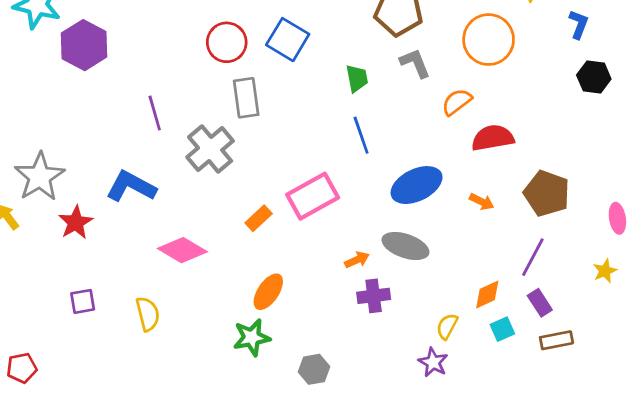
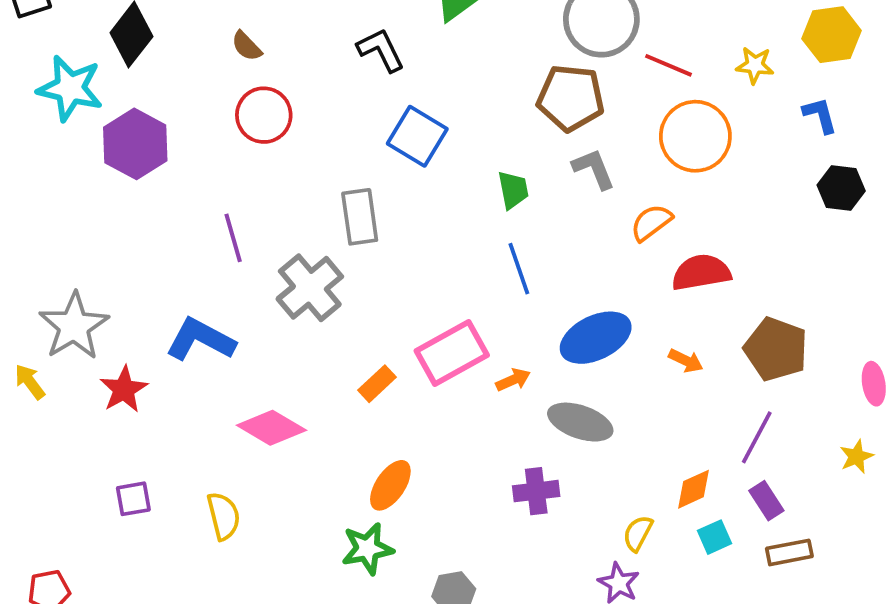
blue L-shape: (579, 24) -> (820, 115), turned -36
red circle: (227, 42) -> (264, 115), moved
orange arrow: (357, 260) -> (513, 380), moved

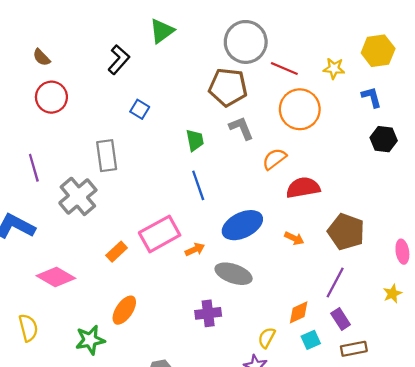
black L-shape: (381, 50) -> (119, 60), turned 68
blue square: (417, 136) -> (140, 109), size x0.6
green star: (367, 549) -> (90, 340), moved

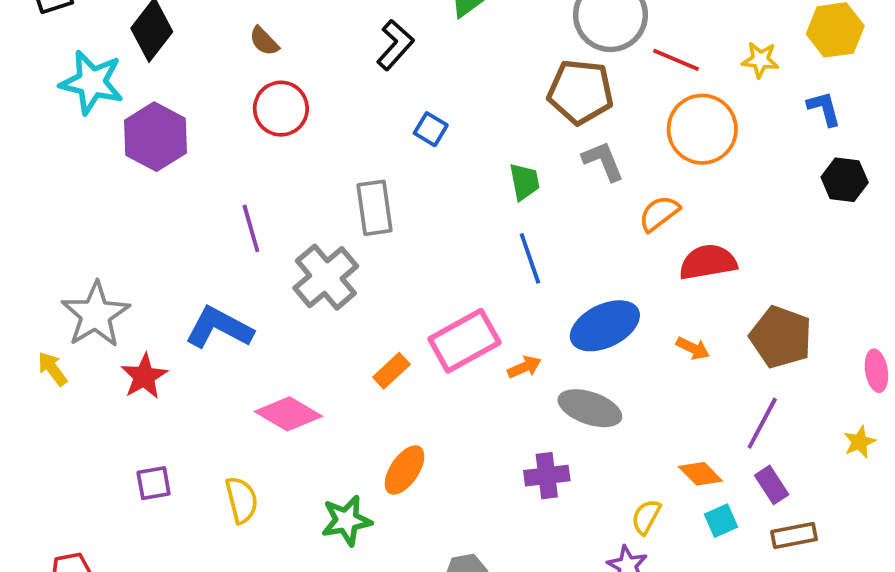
orange diamond: (299, 312) -> (700, 474), turned 70

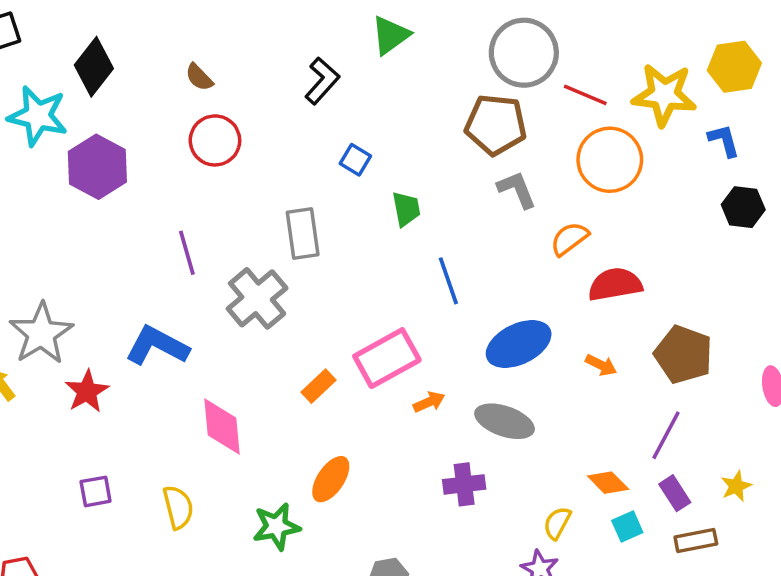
yellow star: (760, 60) -> (664, 95), size x1.8
green trapezoid: (524, 182) -> (406, 209), moved
orange arrow: (524, 367) -> (429, 402), moved
pink diamond: (288, 414) -> (222, 426), turned 54
yellow star: (860, 442) -> (736, 486), moved

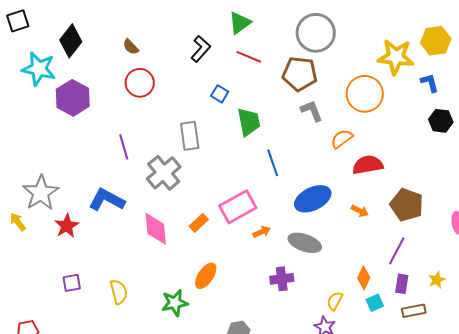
red line: (585, 95) -> (249, 57), moved
green trapezoid: (406, 209) -> (249, 122), size x1.4
pink diamond: (222, 426) -> (156, 229), moved
orange diamond: (608, 483) -> (364, 278), turned 70
purple rectangle: (675, 493) -> (402, 284), turned 42

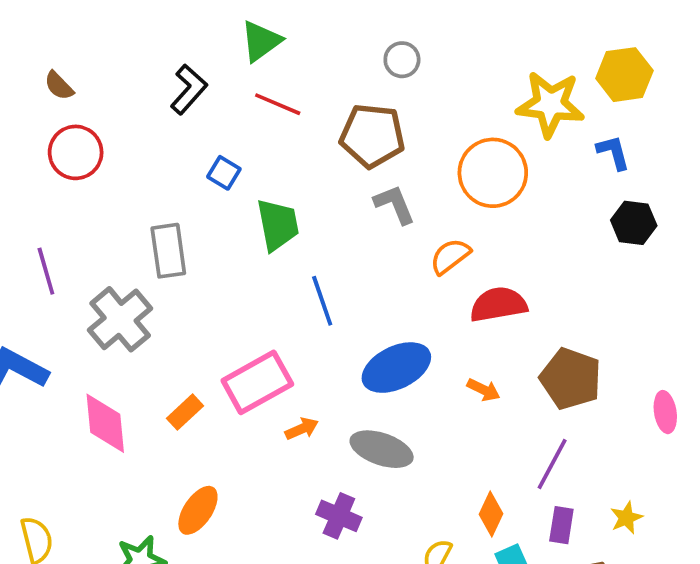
gray circle: (316, 33) -> (402, 60), size x0.5
purple cross: (282, 279) -> (339, 516), turned 30

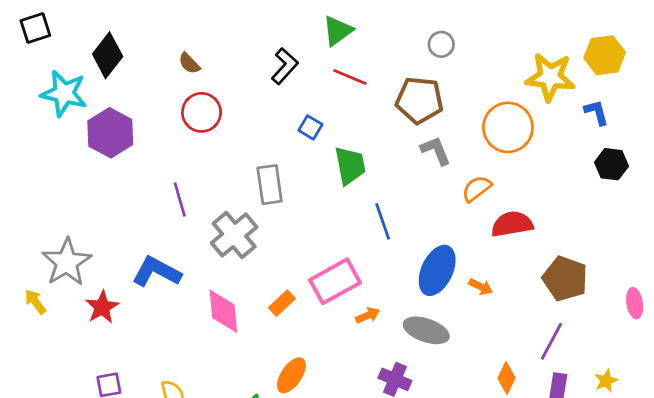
blue ellipse: (396, 368) -> (437, 270), turned -39
orange arrow: (484, 390) -> (481, 287), moved

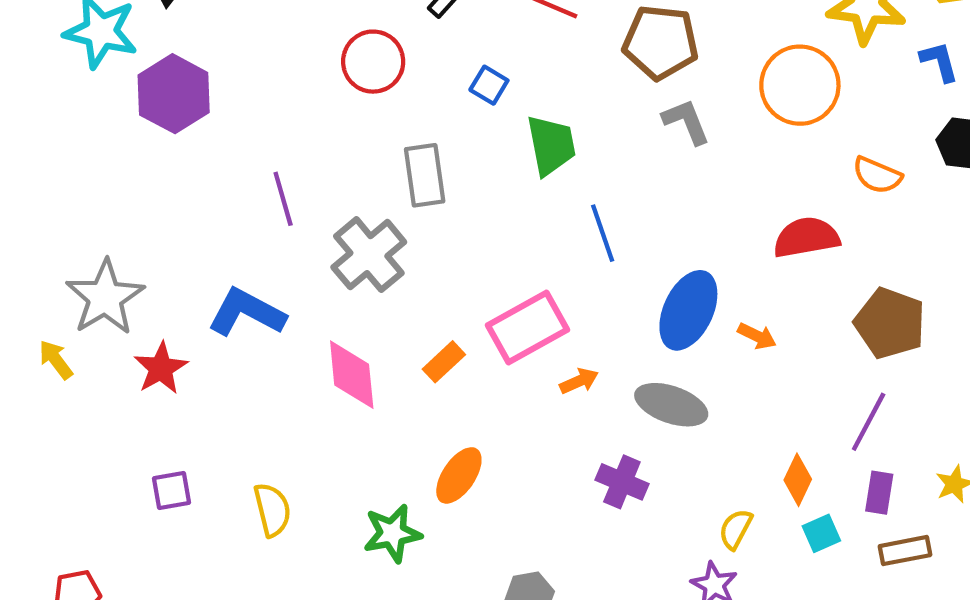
red circle: (202, 112) -> (373, 62), moved
orange semicircle: (477, 189) -> (877, 175), moved, turned -120

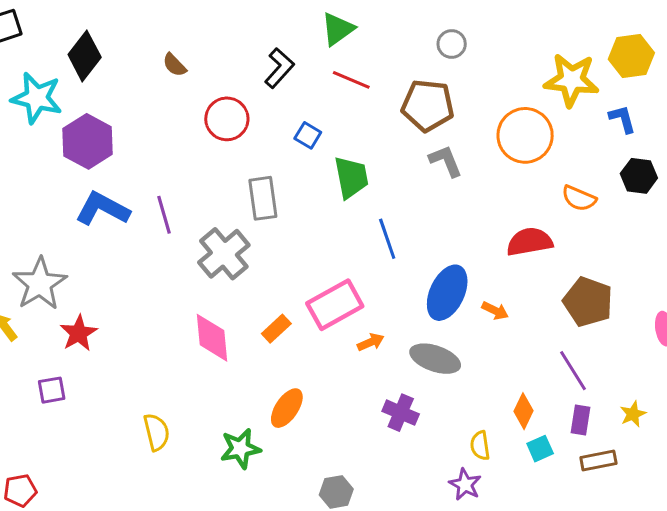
blue L-shape: (247, 312) -> (103, 209), moved
purple line: (869, 422) -> (573, 371), turned -60
purple square: (172, 490) -> (52, 390), moved
yellow semicircle: (736, 529) -> (480, 446), turned -36

